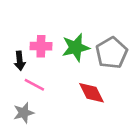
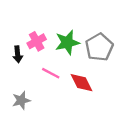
pink cross: (41, 46) -> (37, 41), turned -30
pink line: (34, 85) -> (51, 73), moved

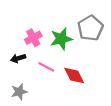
gray pentagon: (99, 47) -> (90, 28), moved
black arrow: (18, 54) -> (18, 58), moved, turned 80

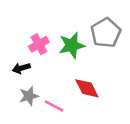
pink line: (46, 67) -> (54, 106), moved
gray star: (19, 92) -> (29, 96), moved

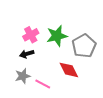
gray pentagon: (106, 33) -> (84, 46), moved
black arrow: (21, 68) -> (27, 54), moved

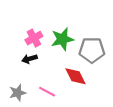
gray pentagon: (84, 46) -> (92, 50), turned 30
gray star: (23, 76) -> (18, 93), moved

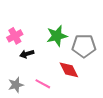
pink cross: (34, 38) -> (15, 36), moved

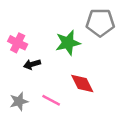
pink cross: (15, 36) -> (18, 43), turned -35
gray pentagon: (84, 46) -> (100, 22), moved

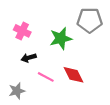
pink cross: (18, 43) -> (22, 31), moved
pink line: (51, 100) -> (46, 77), moved

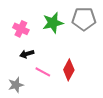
green star: (61, 38) -> (53, 23), moved
red diamond: (74, 75) -> (69, 70), turned 55

